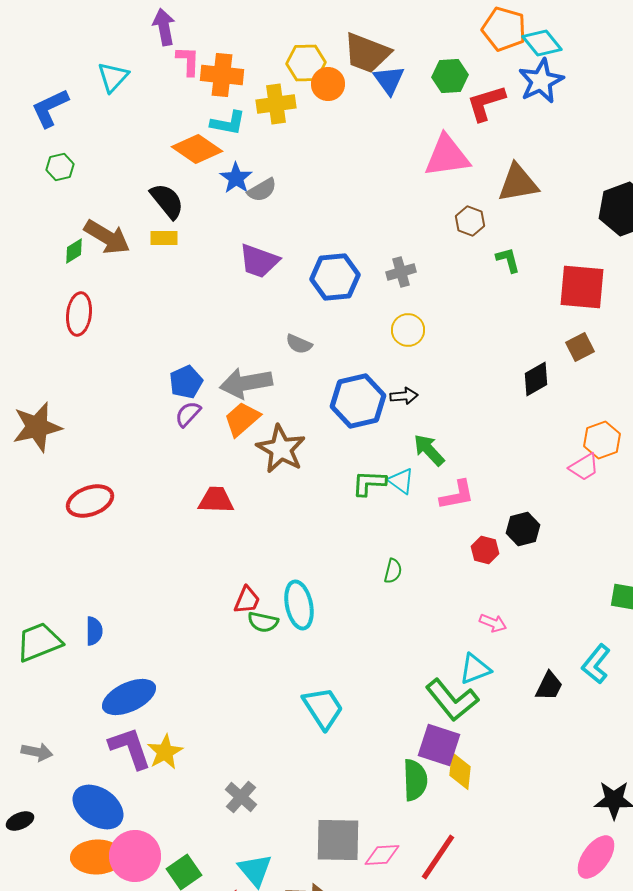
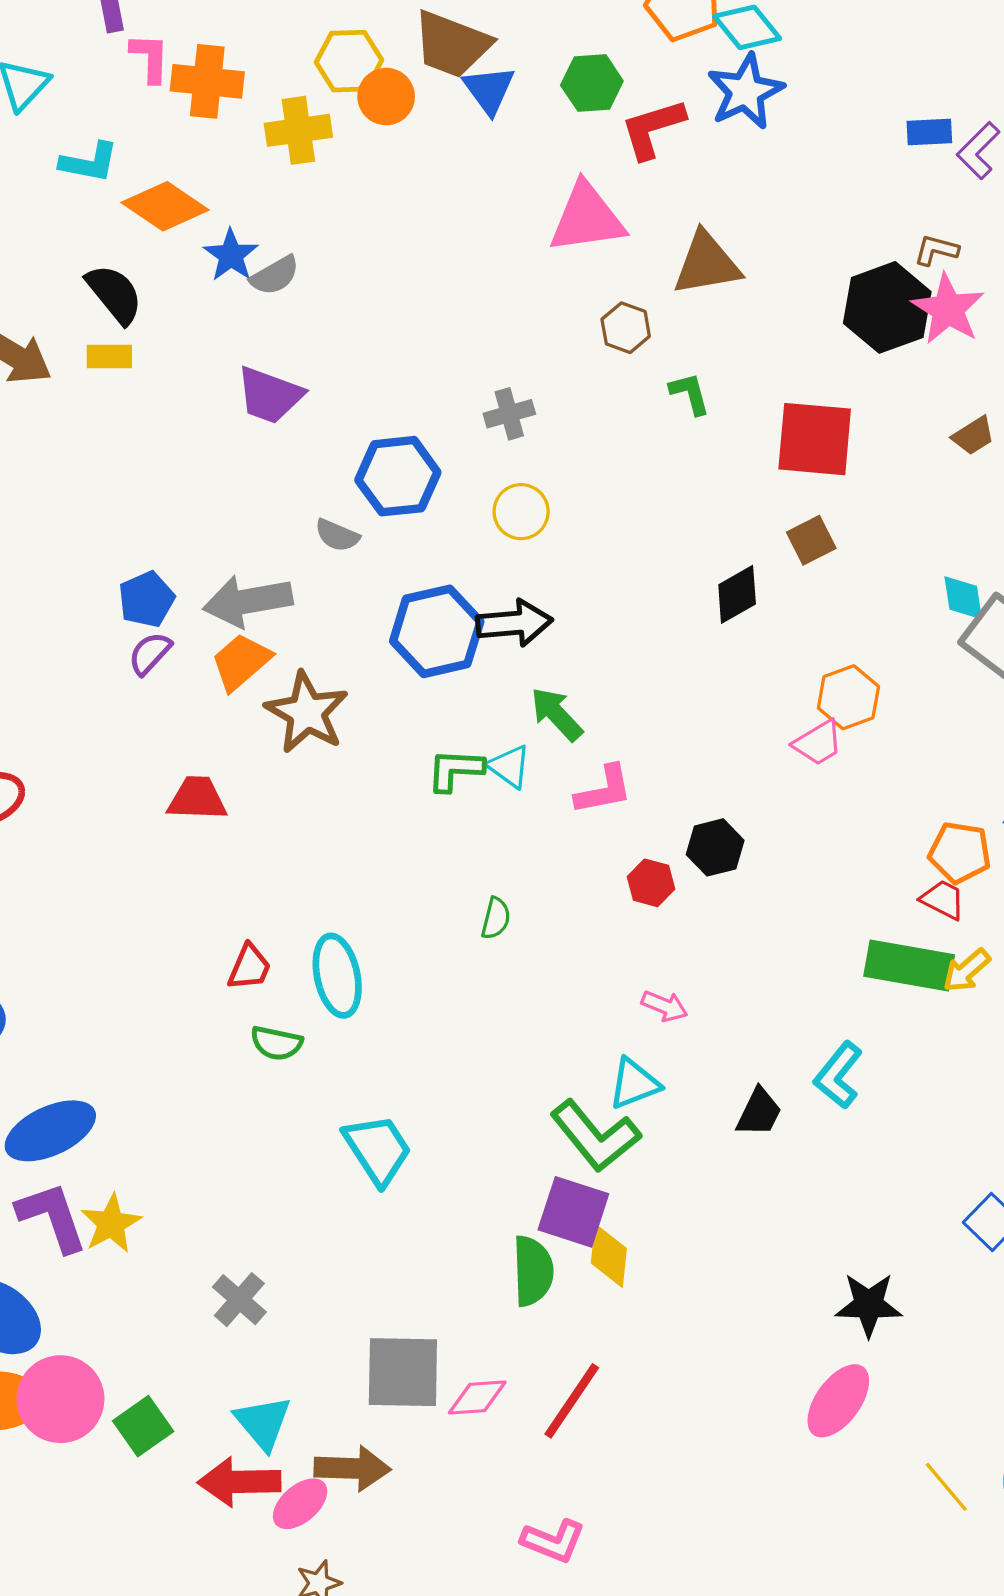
cyan L-shape: (228, 123) -> (89, 162), moved
blue hexagon: (335, 277) -> (398, 476), moved
black arrow: (404, 396) -> (514, 623), size x1.6
green semicircle: (263, 622) -> (276, 1043), moved

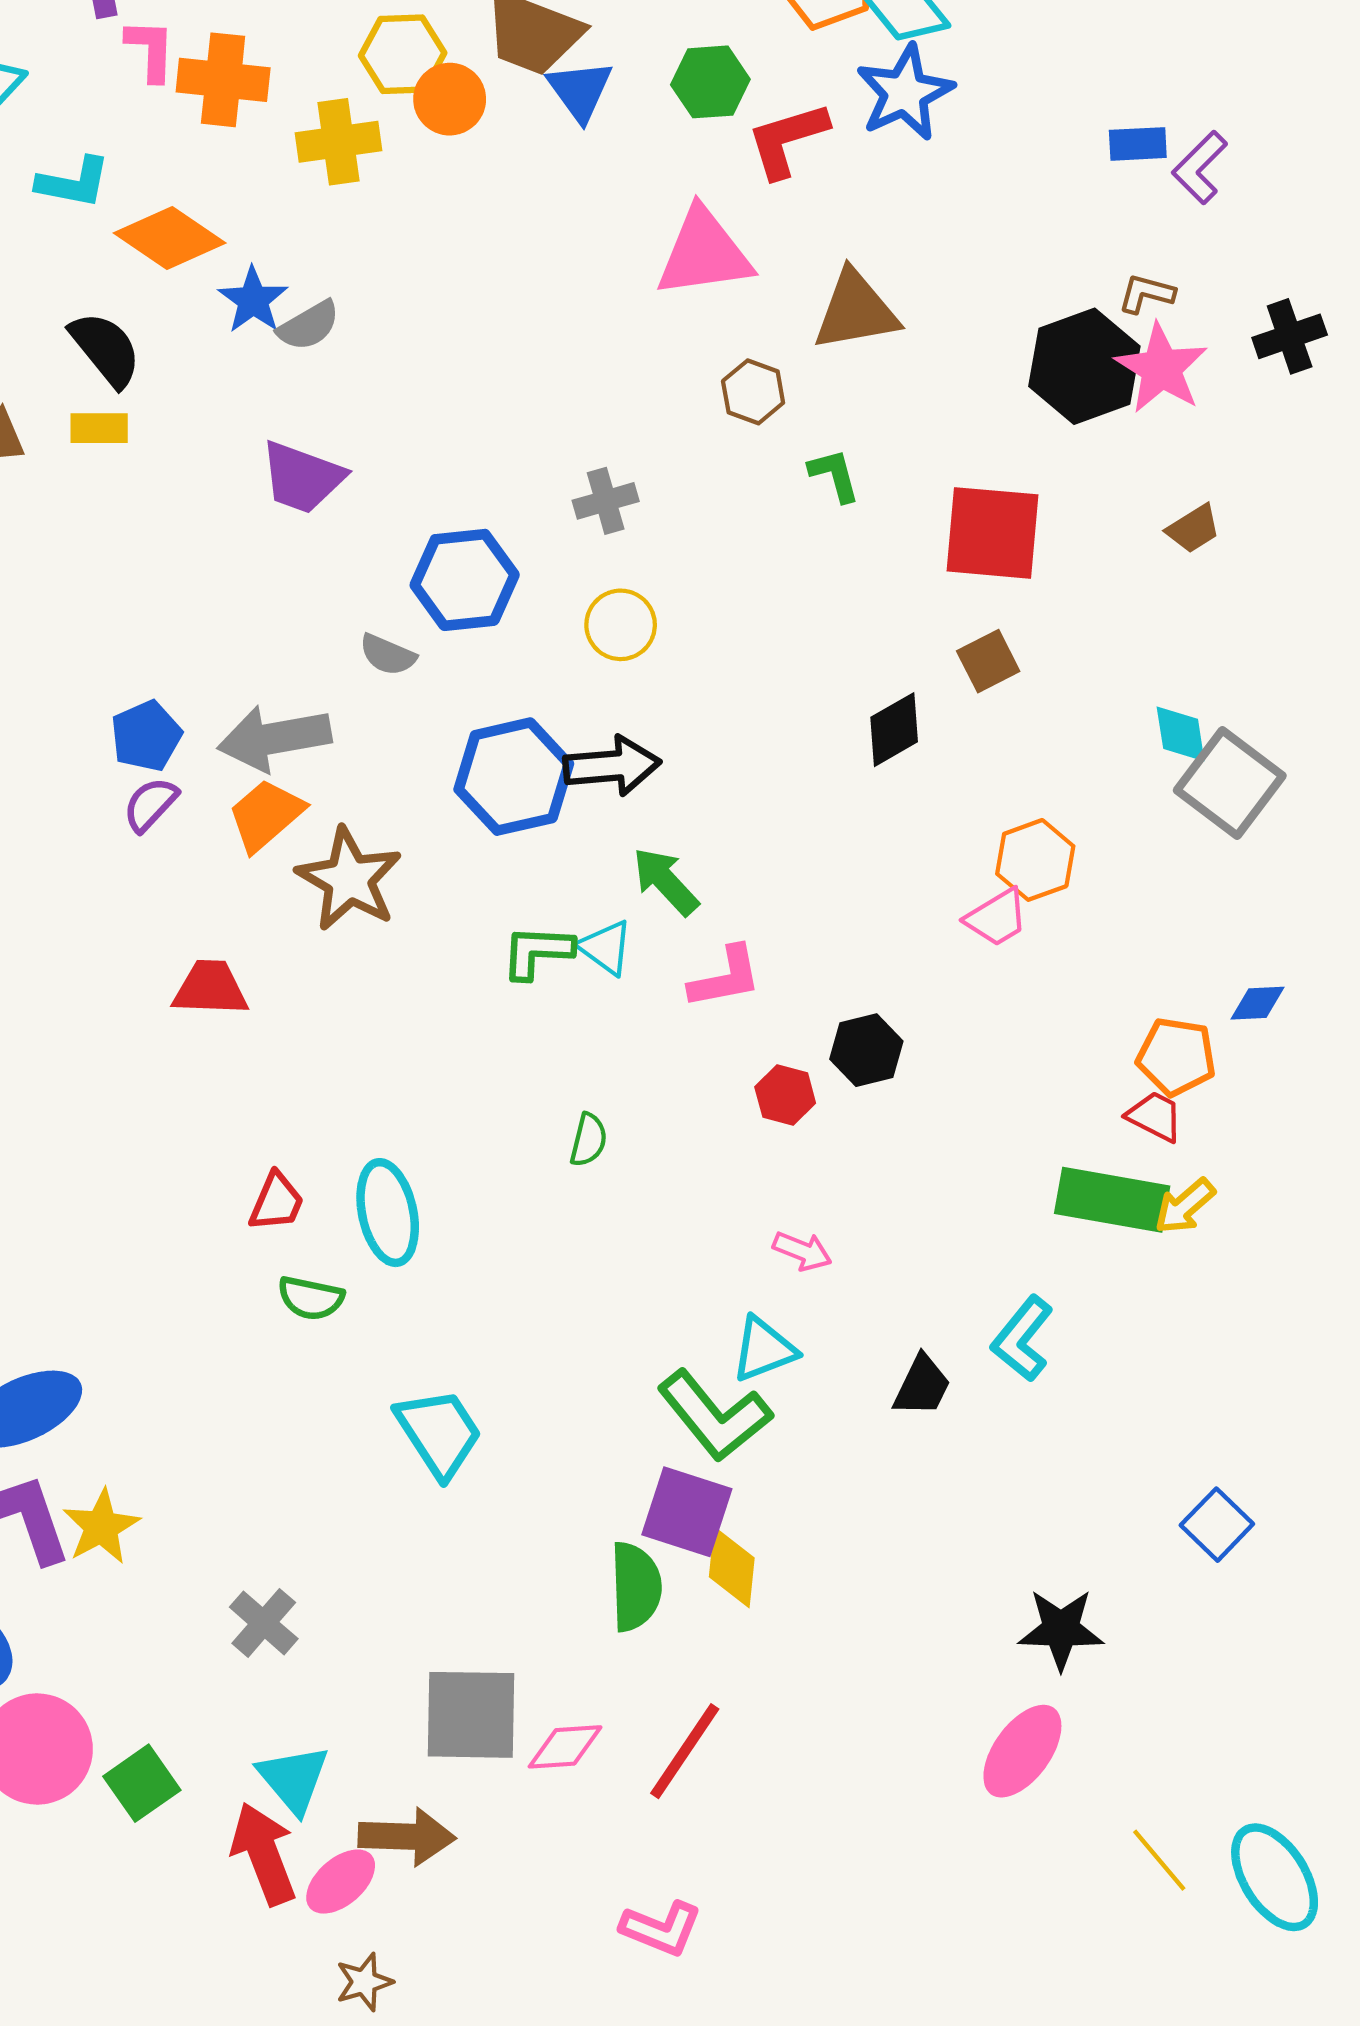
red arrow: (239, 1482) -> (264, 1854), turned 70

